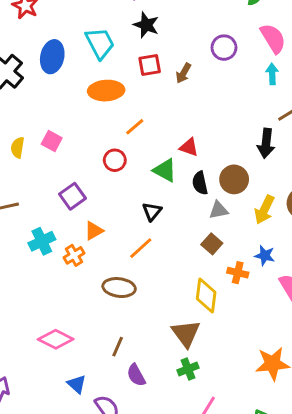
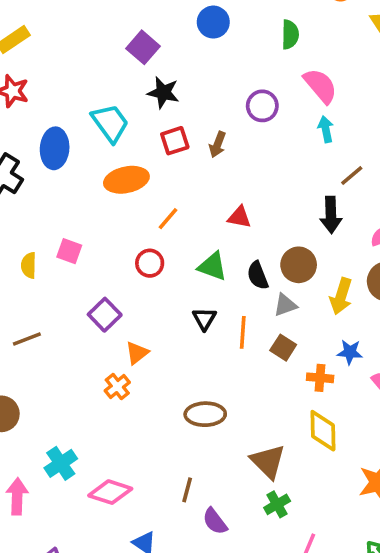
red triangle: (189, 147) -> (239, 217), moved
cyan cross: (42, 241) -> (61, 463), moved
orange line: (141, 248) -> (243, 332), moved, turned -35
brown ellipse: (119, 288) -> (205, 414), moved
yellow diamond: (206, 296) -> (323, 431), moved

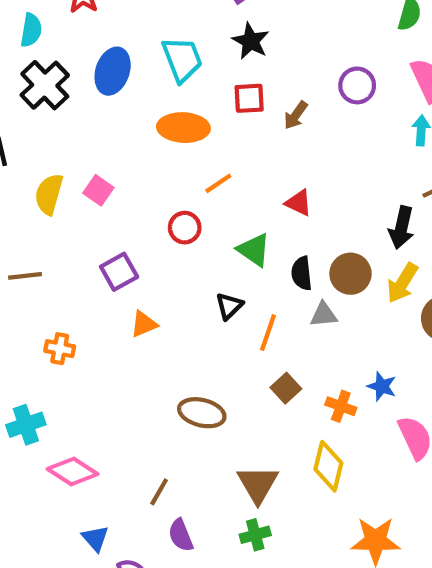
yellow semicircle: (29, 265) -> (49, 194), size x1.4
yellow arrow: (341, 296) -> (402, 283), moved
brown square: (283, 348) -> (286, 388), moved
orange cross: (117, 387) -> (60, 349), moved, turned 35

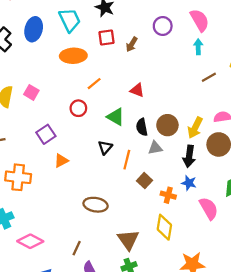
black arrow: (401, 228) -> (189, 156), moved
orange cross: (60, 349) -> (18, 177), size x1.6
brown square: (286, 388) -> (145, 181), moved

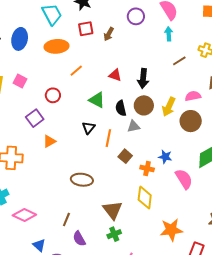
blue ellipse: (34, 29) -> (20, 39), moved
red circle: (78, 108) -> (53, 95), moved
black arrow: (189, 156) -> (143, 78), moved

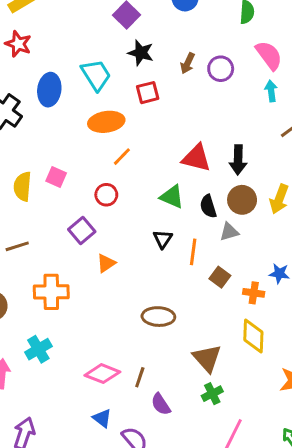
brown arrow: (109, 34) -> (188, 63), moved
blue ellipse: (20, 39) -> (49, 90), moved
orange line: (76, 71) -> (122, 157), moved
red triangle: (115, 75) -> (196, 158), size x1.5
pink diamond: (24, 215) -> (102, 374), moved

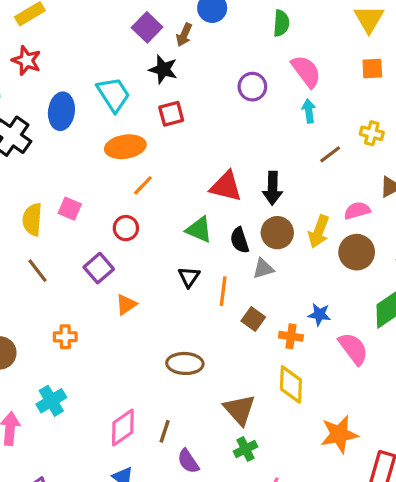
brown arrow: (188, 63) -> (184, 35), moved
brown line: (17, 246) -> (37, 271), moved, turned 70
orange cross: (51, 292) -> (65, 337), size x0.6
pink diamond: (102, 374) -> (123, 427), turned -56

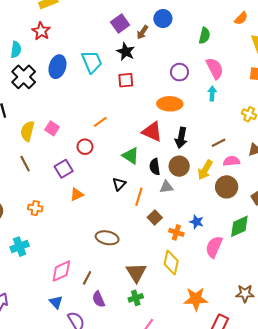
orange ellipse: (125, 147) -> (170, 104), moved
brown line: (330, 154) -> (219, 143), moved
pink semicircle: (353, 349) -> (214, 247), turned -130

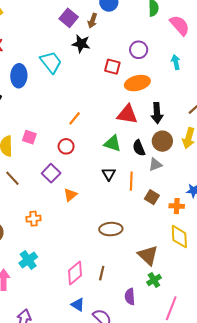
pink semicircle: (215, 68) -> (180, 25), moved
red square: (126, 80) -> (112, 67), moved, turned 35
purple semicircle: (99, 299) -> (130, 297), moved, turned 35

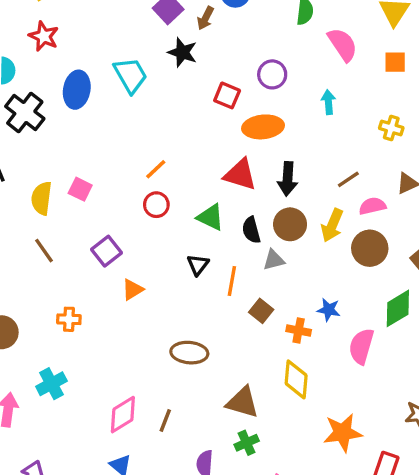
red circle: (66, 146) -> (156, 205), moved
brown triangle: (148, 255) -> (242, 402), turned -35

